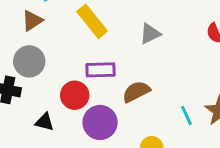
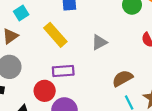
brown semicircle: (136, 92) -> (122, 78), moved

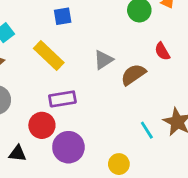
brown semicircle: (122, 78) -> (133, 75), moved

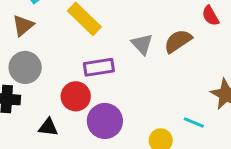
gray triangle: (103, 60) -> (142, 44), moved, turned -40
cyan line: (147, 130) -> (194, 123), moved, turned -36

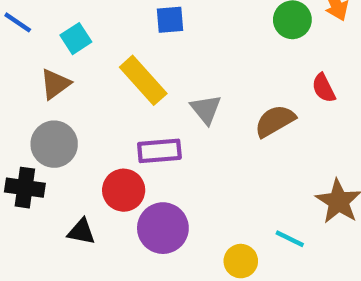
gray triangle: (142, 44) -> (206, 109), moved

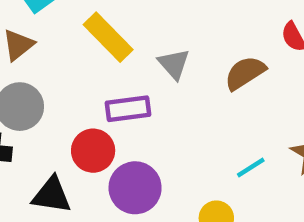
black triangle: (81, 232) -> (52, 195), size x1.4
cyan line: (290, 239) -> (251, 167), moved, turned -56

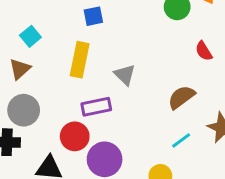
yellow rectangle: (108, 37) -> (80, 60), turned 60
brown semicircle: (245, 73) -> (181, 97), moved

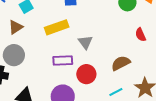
yellow rectangle: (80, 60) -> (57, 27), turned 50
red circle: (75, 136) -> (86, 74), moved

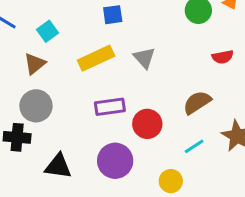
red semicircle: (140, 35) -> (223, 57), turned -72
gray triangle: (85, 42) -> (144, 58), moved

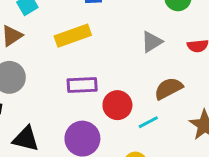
gray triangle: (144, 58) -> (152, 42), moved, turned 35
cyan line: (194, 146) -> (148, 122), moved

